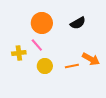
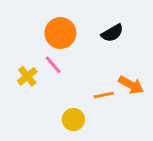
yellow cross: (19, 53) -> (27, 76), turned -32
yellow circle: (45, 66) -> (73, 120), moved

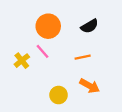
orange arrow: (131, 85) -> (90, 86), moved
orange line: (104, 95) -> (83, 57), moved

